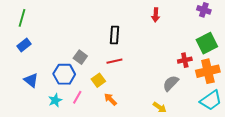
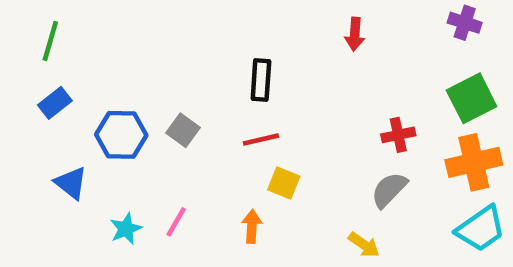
red cross: (185, 60) -> (398, 135), moved
blue hexagon: (64, 74) -> (121, 135), moved
yellow square: (98, 80) -> (284, 183), moved, turned -32
orange arrow: (110, 99) -> (252, 226), turned 48

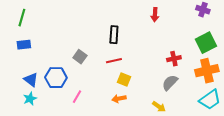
blue rectangle: (55, 103) -> (24, 45), turned 32
blue hexagon: (121, 135) -> (56, 78), moved
orange arrow: (252, 226) -> (119, 99), moved, turned -104
cyan star: (126, 229) -> (30, 99), moved

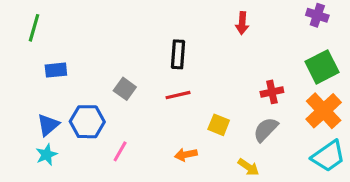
blue rectangle: (24, 45) -> (56, 70), moved
orange cross: (207, 71) -> (324, 111), turned -30
blue triangle: (31, 80) -> (48, 125), turned 42
yellow square: (124, 80) -> (219, 125), moved

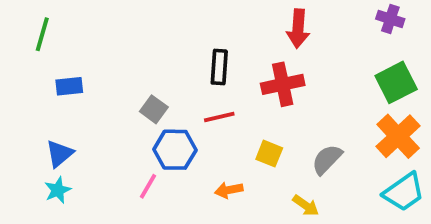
red arrow: (242, 23) -> (298, 29), size x1.4
red cross: (272, 92) -> (283, 84), moved, size x1.5
blue hexagon: (87, 122) -> (175, 150), moved

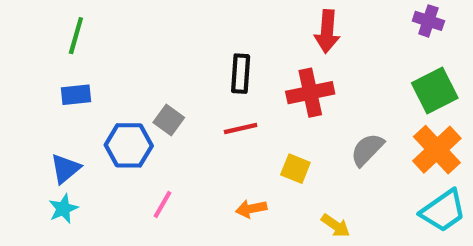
green line: (42, 34) -> (76, 36), moved
blue hexagon: (175, 150) -> (129, 145), moved
gray semicircle: (327, 159) -> (367, 150), moved

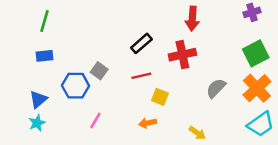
purple cross: (428, 21) -> (252, 12), turned -35
black rectangle: (241, 74) -> (141, 43), turned 45
yellow square: (295, 169) -> (160, 97), moved

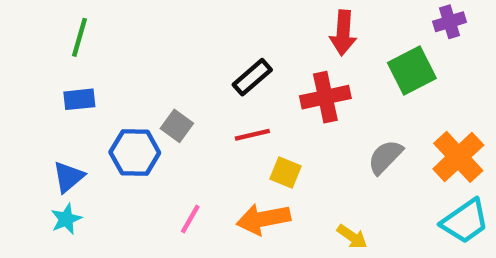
green square: (256, 53) -> (412, 71), moved
pink line: (95, 120) -> (190, 219), moved
orange arrow: (148, 123) -> (263, 219), size x1.6

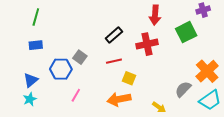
gray semicircle: (385, 157) -> (183, 89), moved
pink line: (190, 219) -> (76, 95), moved

